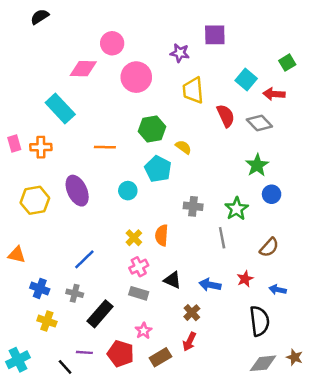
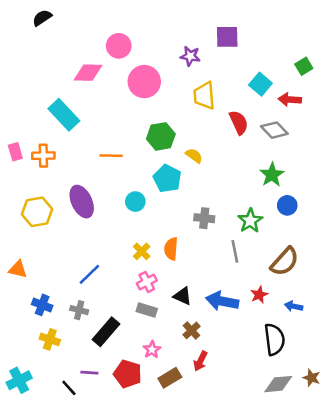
brown semicircle: (269, 247) -> (285, 262), size x1.4
blue arrow: (210, 285) -> (222, 301), size x1.4
brown cross: (192, 313) -> (191, 330), moved

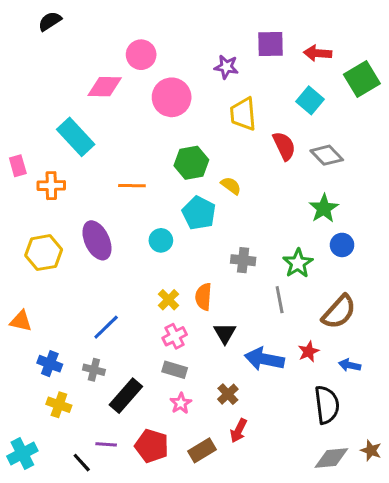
green square: (304, 66) -> (362, 79), size x1.6
red arrow: (290, 99) -> (318, 53), moved
pink rectangle: (15, 152) -> (18, 166), moved
black triangle: (183, 296) -> (225, 333), moved, turned 36
pink star: (152, 350) -> (181, 403), moved

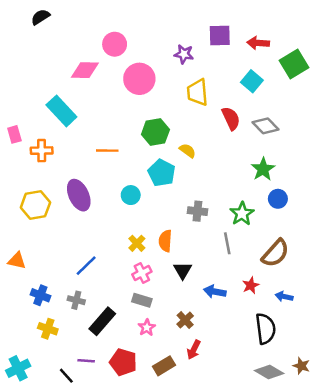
blue arrow: (264, 359) -> (215, 292), size x0.7
gray diamond: (331, 458) -> (269, 372), turned 36

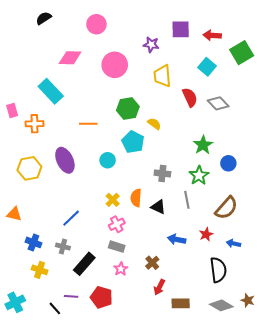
black semicircle: (40, 17) -> (44, 18), moved
pink circle: (115, 44) -> (96, 24), moved
green star: (263, 169) -> (203, 145), moved
black triangle: (183, 271) -> (158, 207), moved, turned -35
brown rectangle: (164, 366) -> (181, 303), moved, turned 30

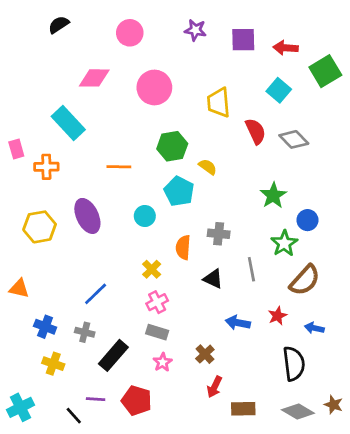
purple star: (151, 45) -> (195, 30), moved
green star: (199, 175) -> (284, 243), moved
orange semicircle: (136, 198) -> (183, 247), moved

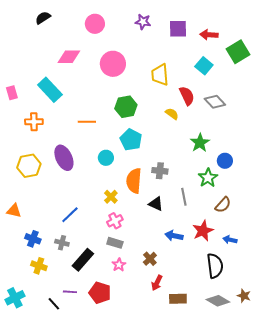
pink rectangle: (16, 149) -> (12, 93), moved
yellow semicircle: (208, 167) -> (172, 114), moved
orange semicircle: (183, 247) -> (134, 181), size x1.4
brown semicircle: (305, 280) -> (223, 205), size x0.7
red star: (277, 316) -> (203, 231), size x1.5

